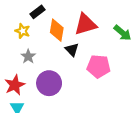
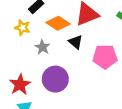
orange diamond: (57, 30) -> (58, 23), turned -60
gray star: (28, 56) -> (42, 47), moved

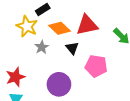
yellow star: (22, 28) -> (27, 26), size x1.5
purple circle: (55, 79) -> (59, 84), moved

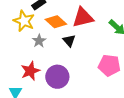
pink pentagon: (96, 66) -> (109, 65), moved
red star: (15, 77) -> (30, 71), moved

